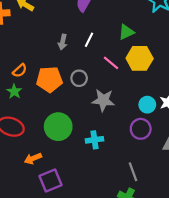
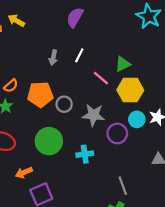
green triangle: (126, 32) -> (123, 64), moved
yellow hexagon: (140, 58) -> (130, 90), moved
gray circle: (79, 78) -> (64, 104), moved
purple circle: (141, 129) -> (117, 133), moved

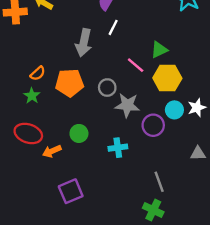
white line: (79, 55) -> (113, 27), moved
gray arrow: (53, 58) -> (84, 43), size x1.6
gray circle: (64, 104) -> (107, 88), moved
green circle: (49, 141) -> (79, 133), size x0.6
orange arrow: (24, 173) -> (52, 151), moved

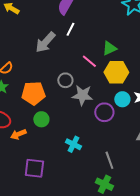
gray arrow: (84, 43) -> (45, 42), turned 30
orange pentagon: (70, 83) -> (33, 93), moved
cyan cross: (118, 148) -> (73, 144), moved, turned 35
purple square: (71, 191) -> (34, 168), turned 30

